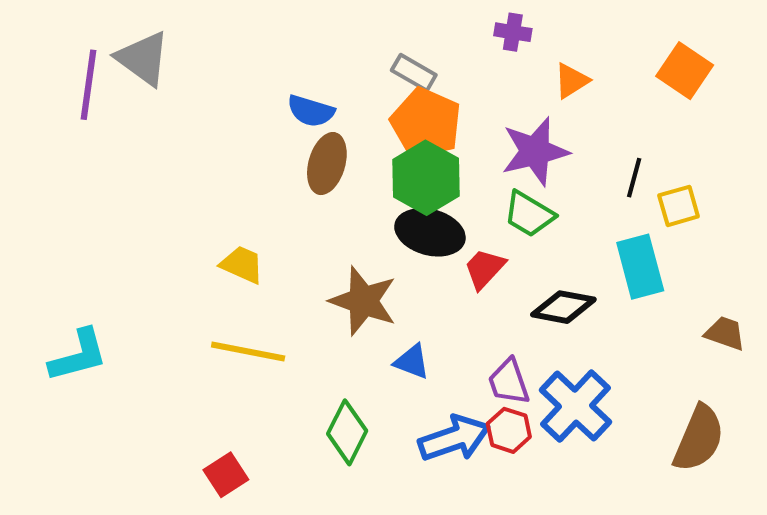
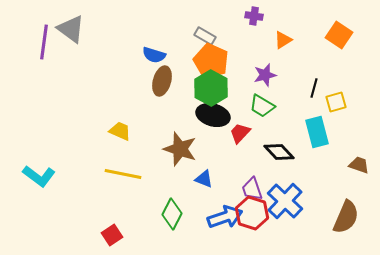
purple star: (535, 151) -> (265, 75), size x0.7
black diamond: (563, 307) -> (279, 152), turned 36
cyan L-shape: (78, 356) -> (39, 176), turned 52
red hexagon: (509, 430) -> (252, 213), size x1.5

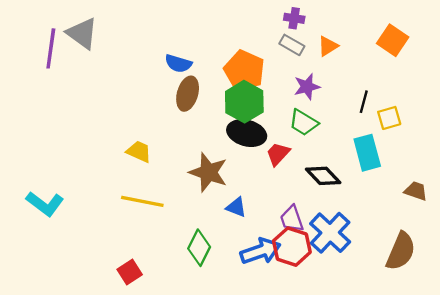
gray rectangle: (205, 36) -> (292, 45), moved

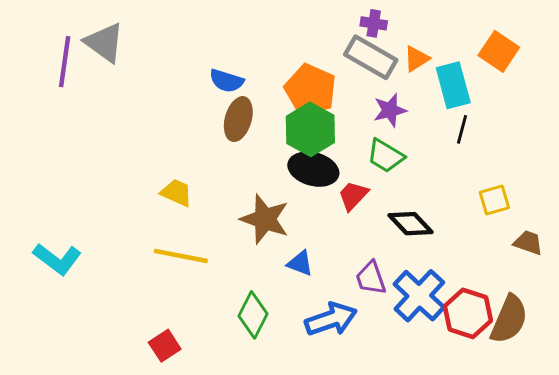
gray rectangle: (292, 45) -> (371, 57), size x1.6
yellow square: (389, 118) -> (494, 200), moved
cyan rectangle: (367, 153) -> (453, 85), moved
red hexagon: (292, 247) -> (468, 313), moved

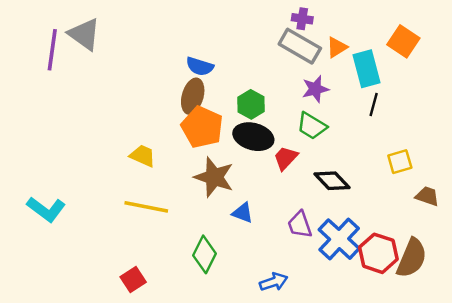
blue semicircle: (227, 81) -> (200, 66), moved
orange pentagon: (310, 90) -> (202, 127), moved
green hexagon: (310, 129) -> (251, 104), size x0.7
blue arrow: (331, 319) -> (274, 282), moved, size x0.7

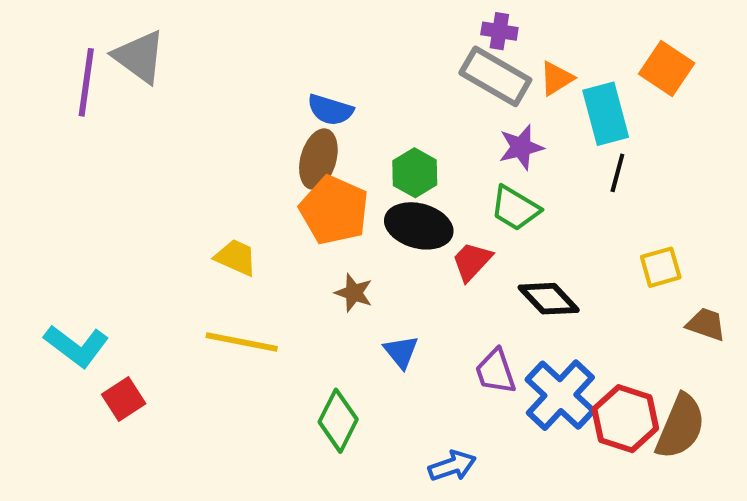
brown star: (214, 177) -> (354, 293), size x0.6
blue triangle: (243, 213) -> (401, 352), turned 30
red square: (133, 279) -> (124, 399), moved

